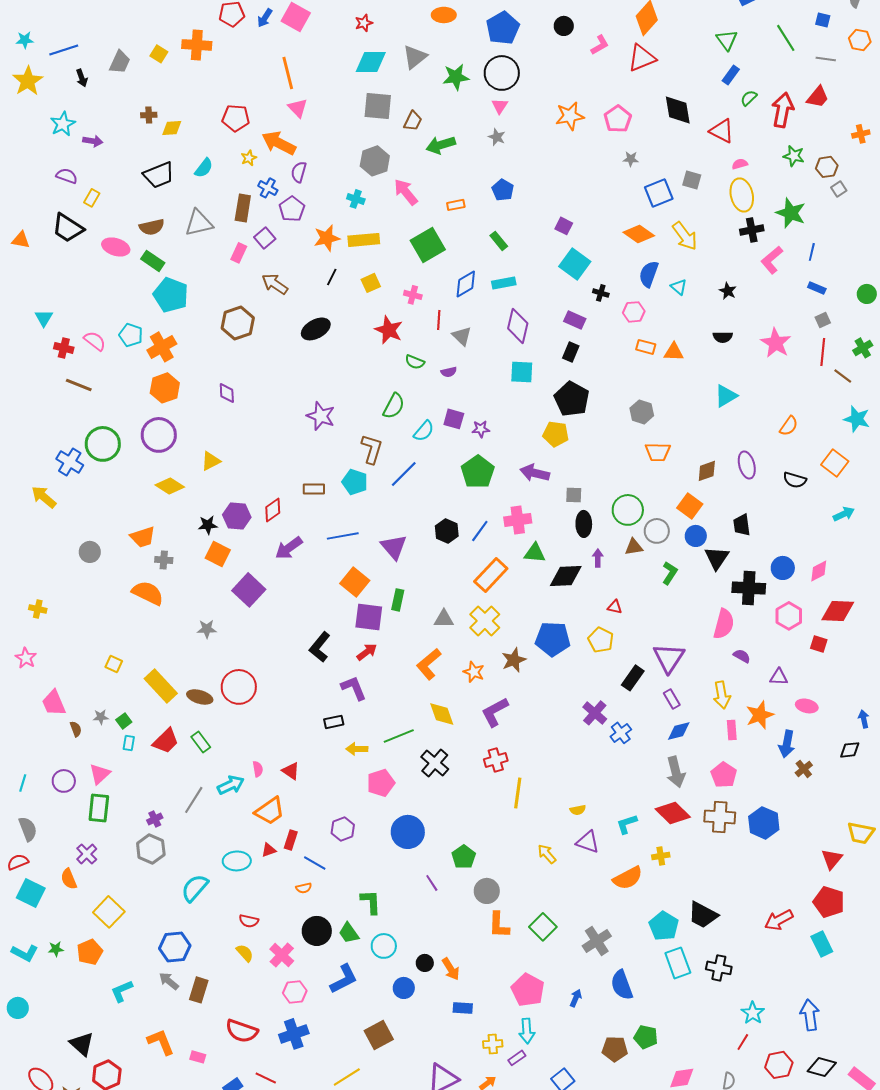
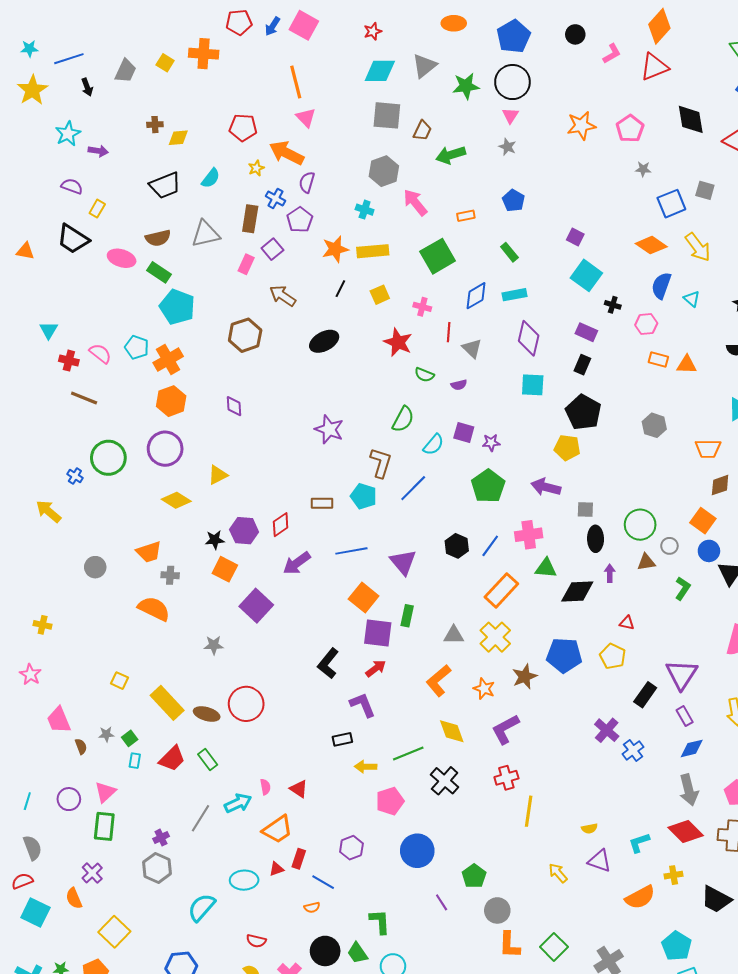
orange trapezoid: (658, 452) -> (708, 449), moved
blue cross: (70, 462) -> (75, 476), size x0.6
gray circle: (657, 531) -> (669, 546), size x0.7
black trapezoid: (703, 915) -> (716, 899), moved

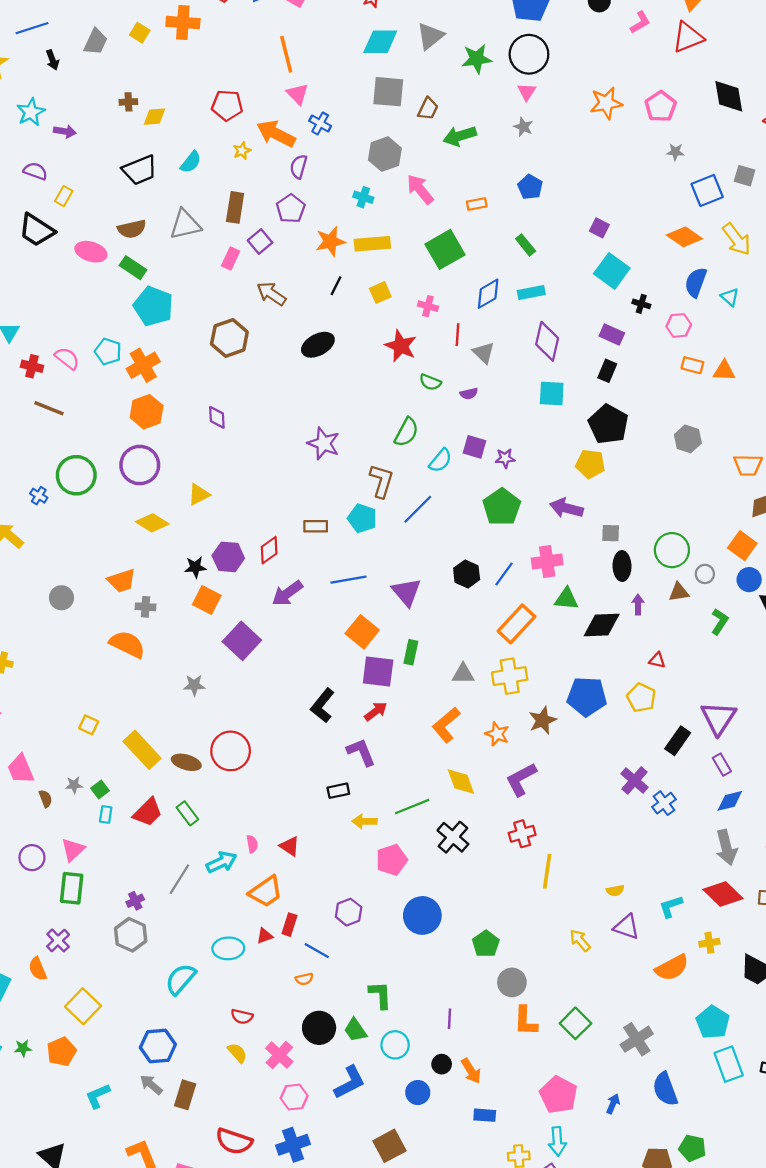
blue cross: (275, 198) -> (320, 123), moved
yellow cross: (495, 637) -> (510, 676), turned 36
purple line: (442, 902) -> (450, 1019), moved, turned 36

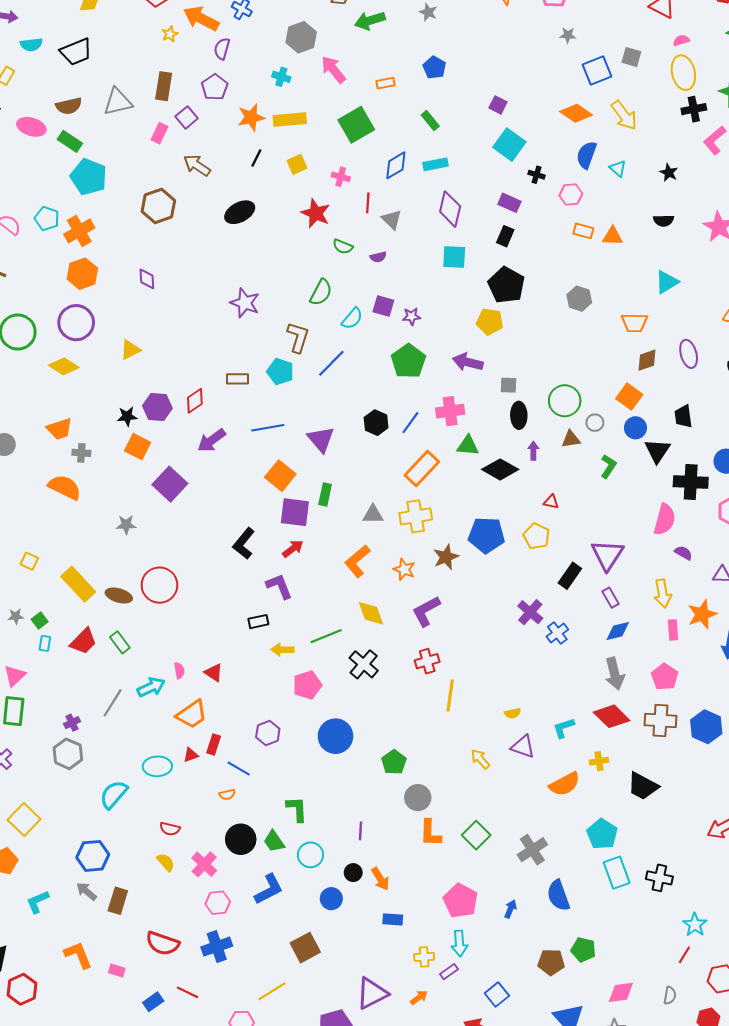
cyan semicircle: (191, 162) -> (31, 45), moved, turned 45
yellow diamond: (152, 523) -> (64, 366), moved
black diamond: (602, 625) -> (500, 469), turned 32

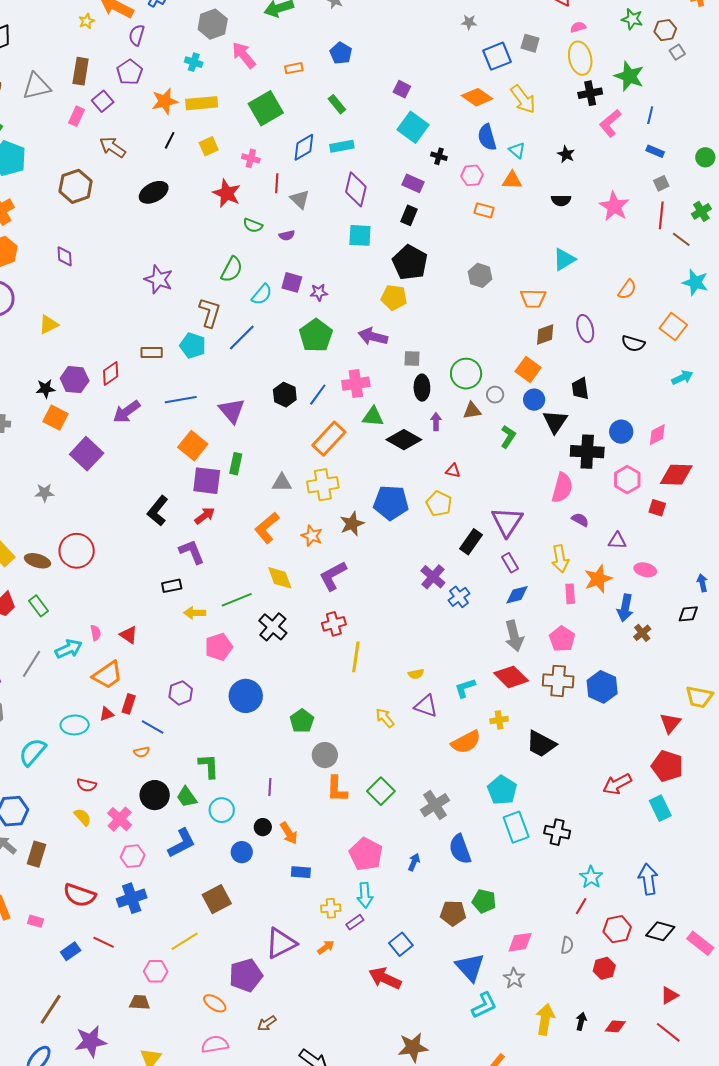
blue semicircle: (587, 155) -> (487, 137), turned -36
orange triangle: (613, 236) -> (512, 180), moved

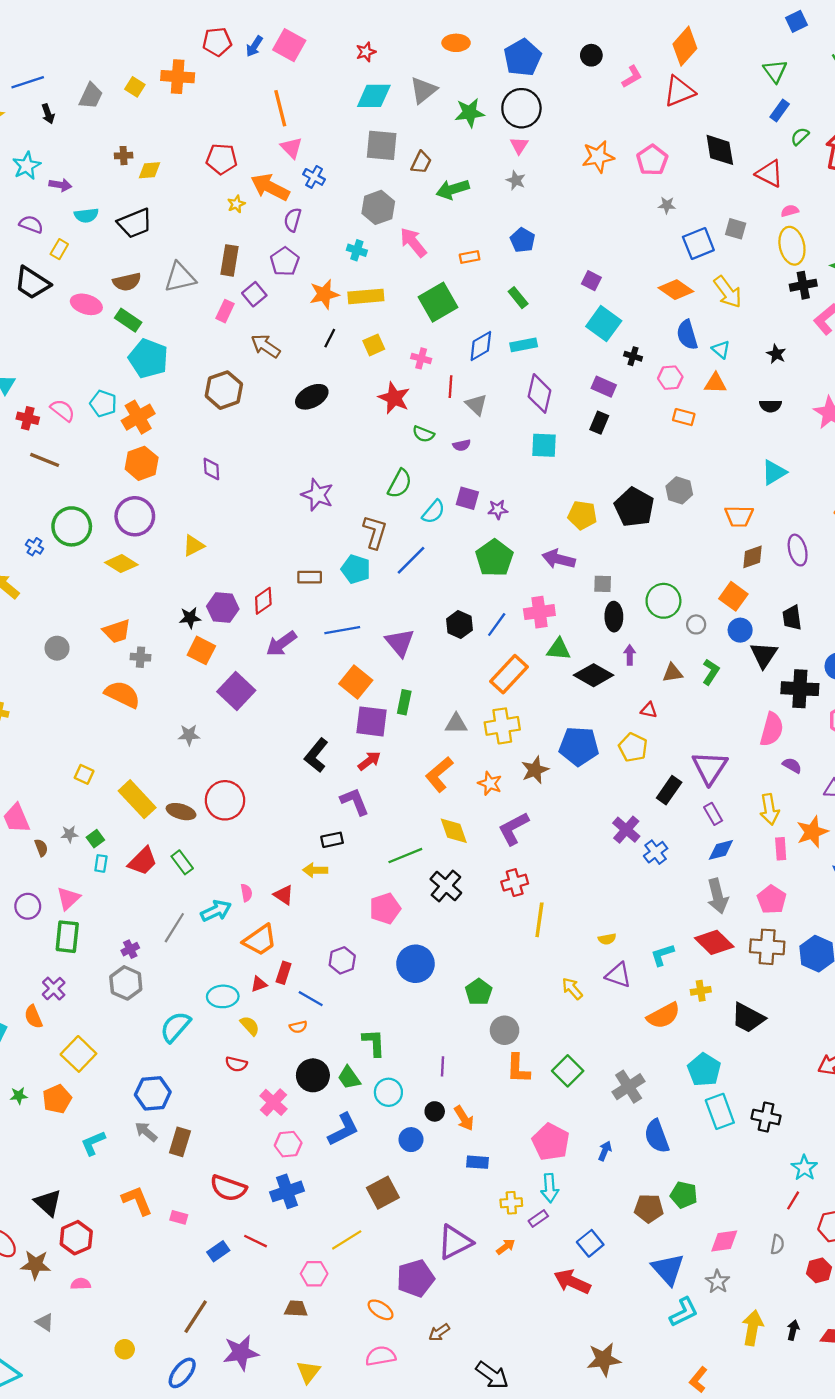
black pentagon: (410, 262) -> (634, 507), moved
brown triangle: (472, 411) -> (672, 673), moved
yellow arrow: (195, 613) -> (315, 870), moved
yellow semicircle: (83, 817) -> (250, 1026), moved

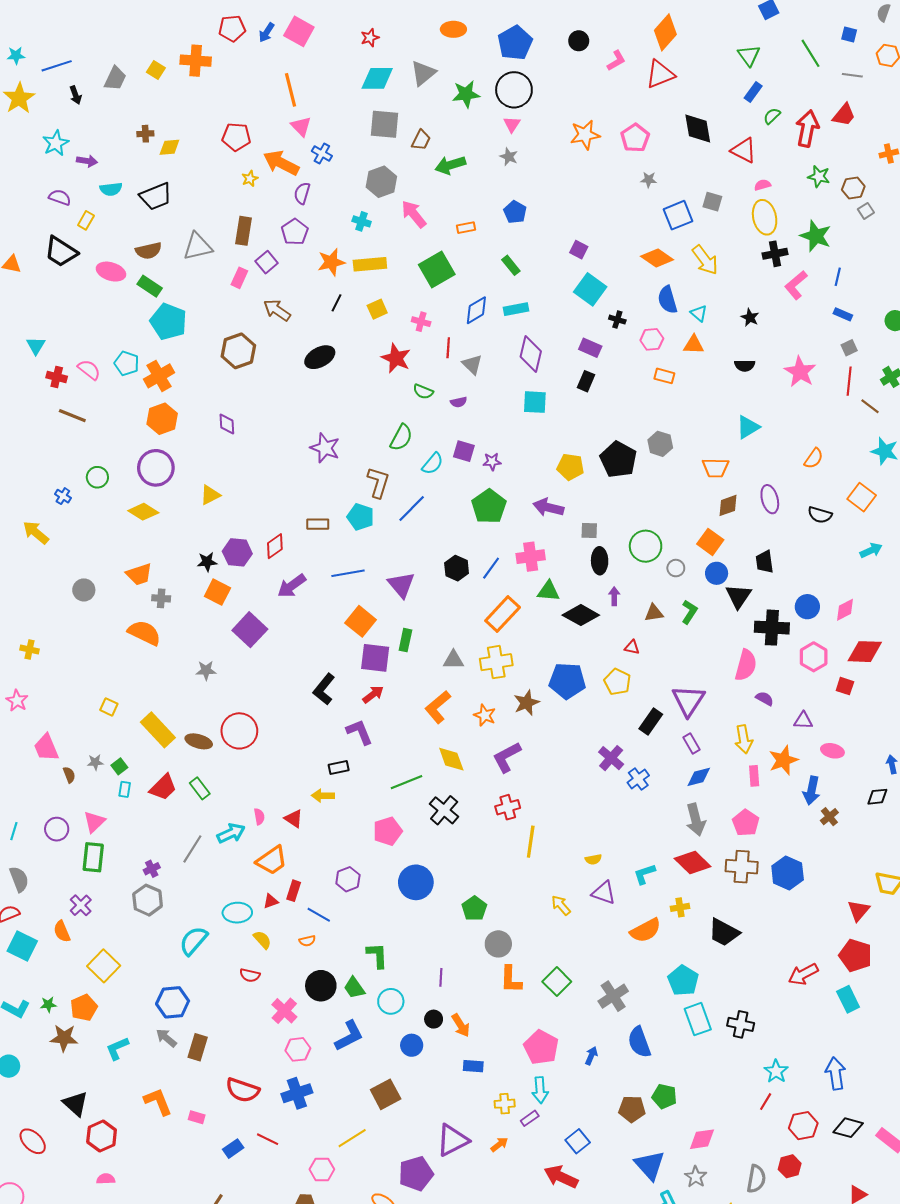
green circle: (72, 526) -> (97, 477), size x0.6
gray semicircle: (777, 1244) -> (756, 1179), moved, size x1.5
brown star: (36, 1265) -> (64, 1038), moved

